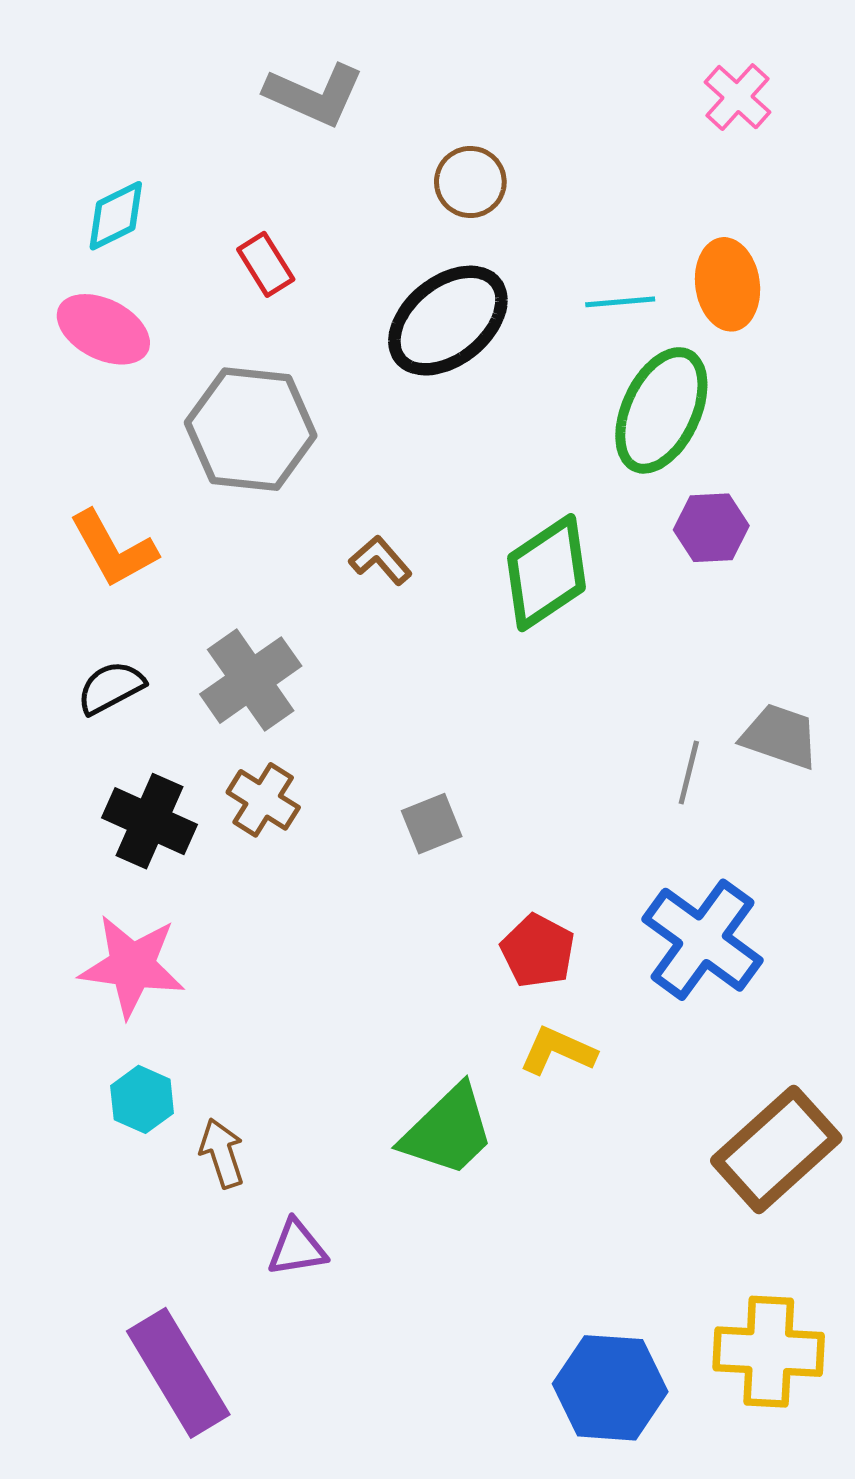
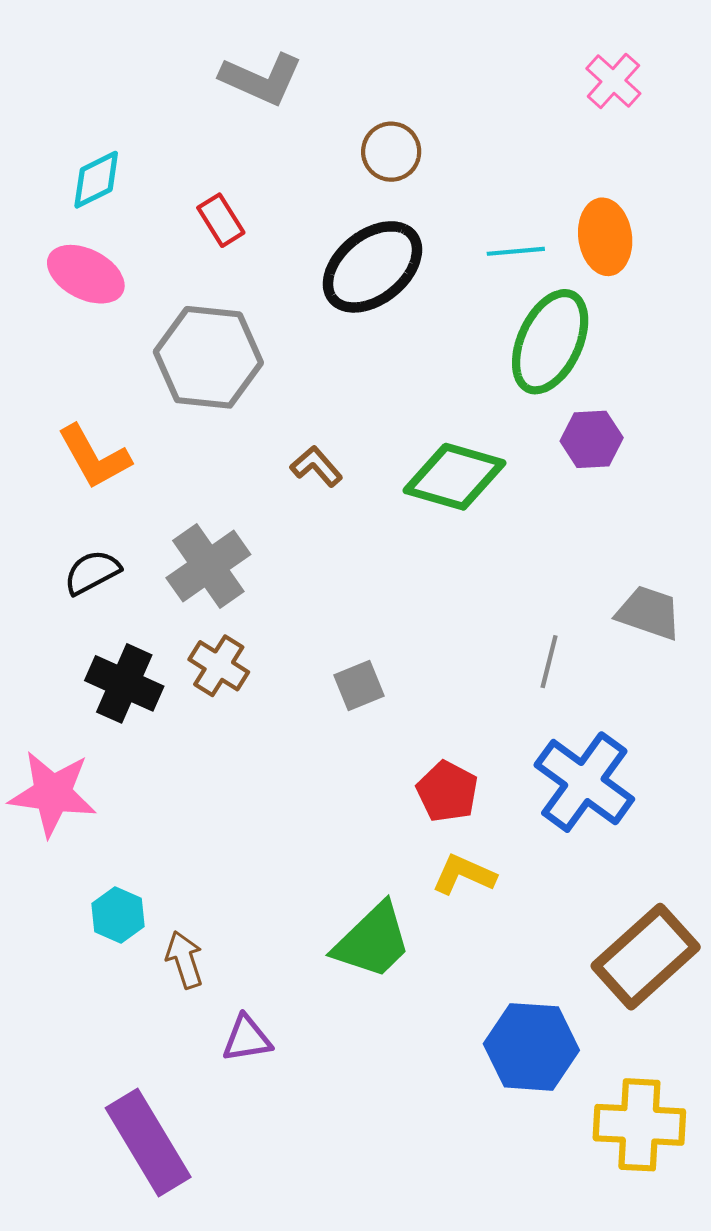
green diamond: (547, 573) -> (455, 477), turned 50
gray line: (689, 772) -> (549, 662), moved
pink star: (132, 966) -> (53, 793), moved
blue hexagon: (610, 1388) -> (531, 1047), moved

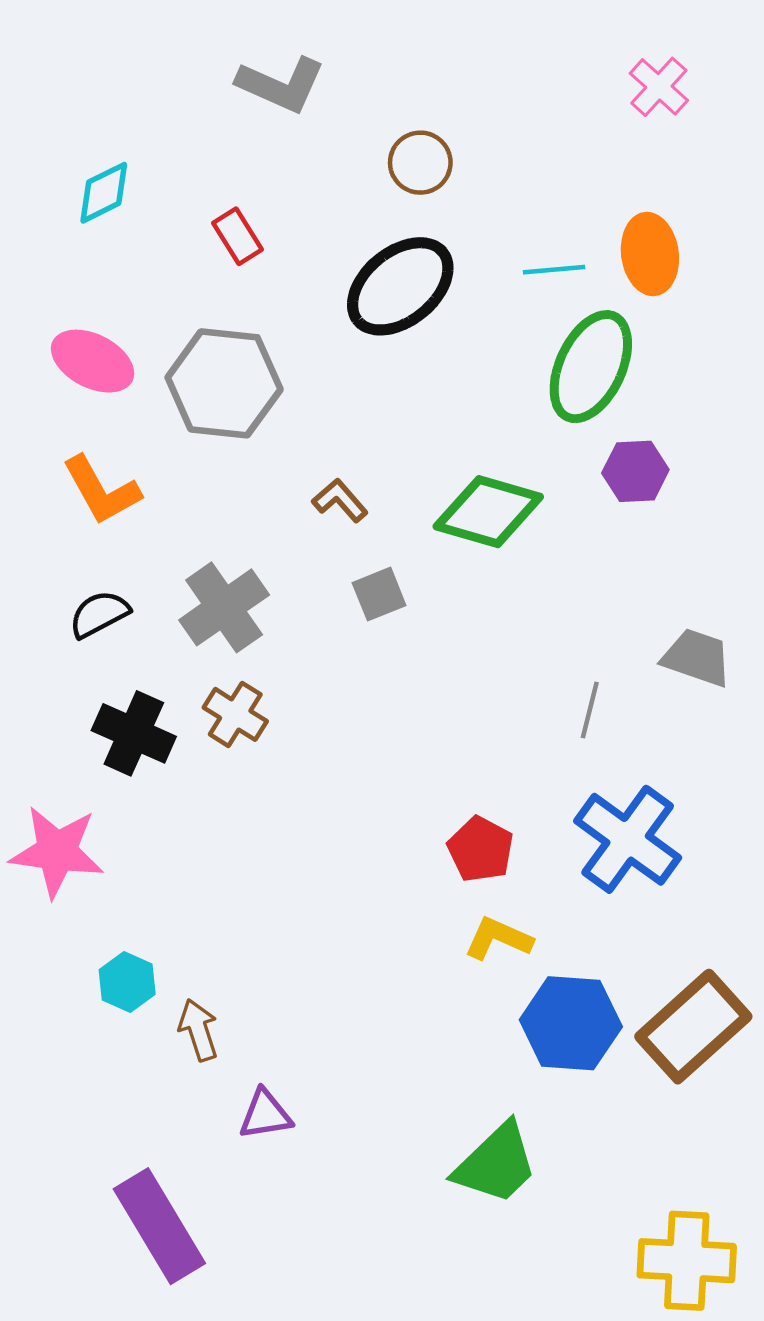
pink ellipse: (86, 274) -> (93, 361), moved
gray square: (359, 685) -> (379, 594), moved
green trapezoid: (372, 941) -> (496, 1164), moved
blue hexagon: (531, 1047) -> (571, 1023), moved
yellow cross: (639, 1125) -> (687, 1261), moved

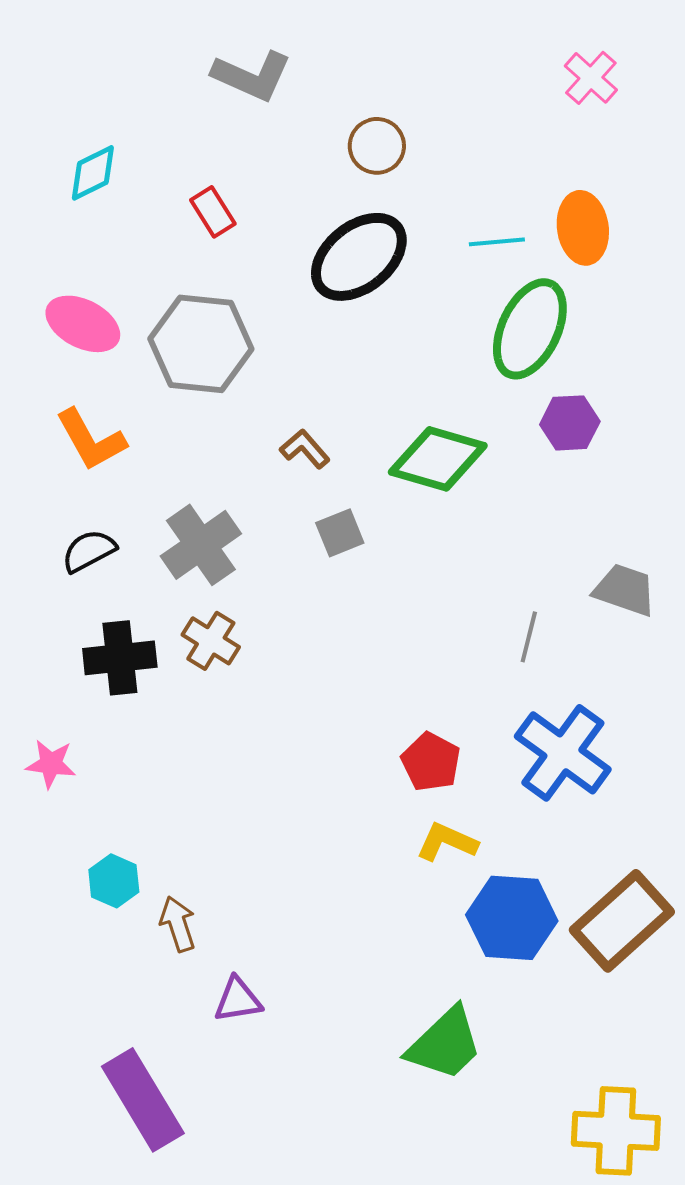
black cross: (134, 733) -> (120, 658), turned -30
pink star: (57, 852) -> (51, 764), size x0.6

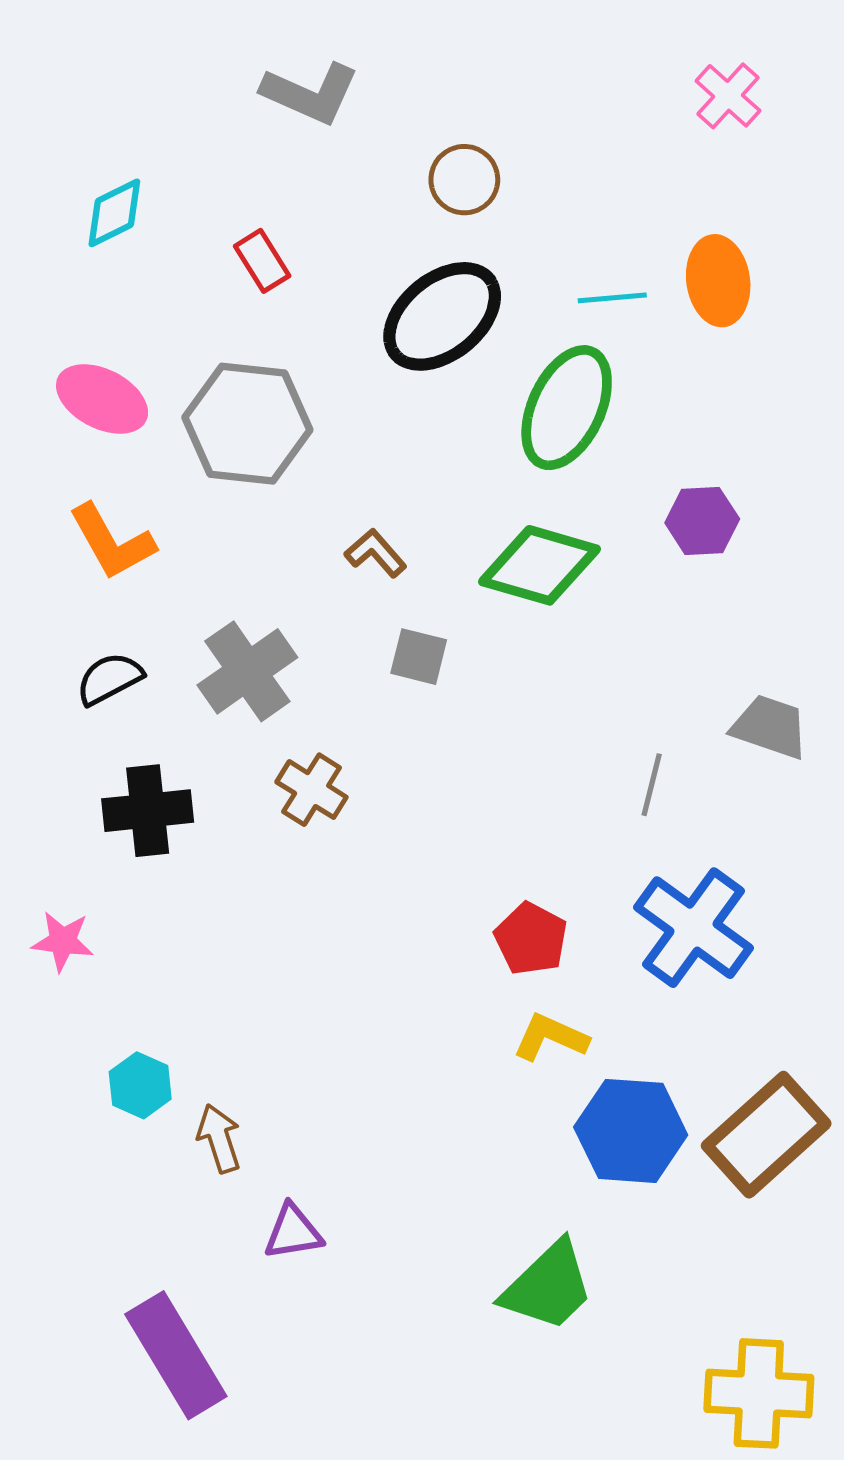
green ellipse: (530, 329) -> (567, 408), moved
gray square: (340, 533) -> (419, 657), turned 36
brown cross: (211, 641) -> (312, 790), moved

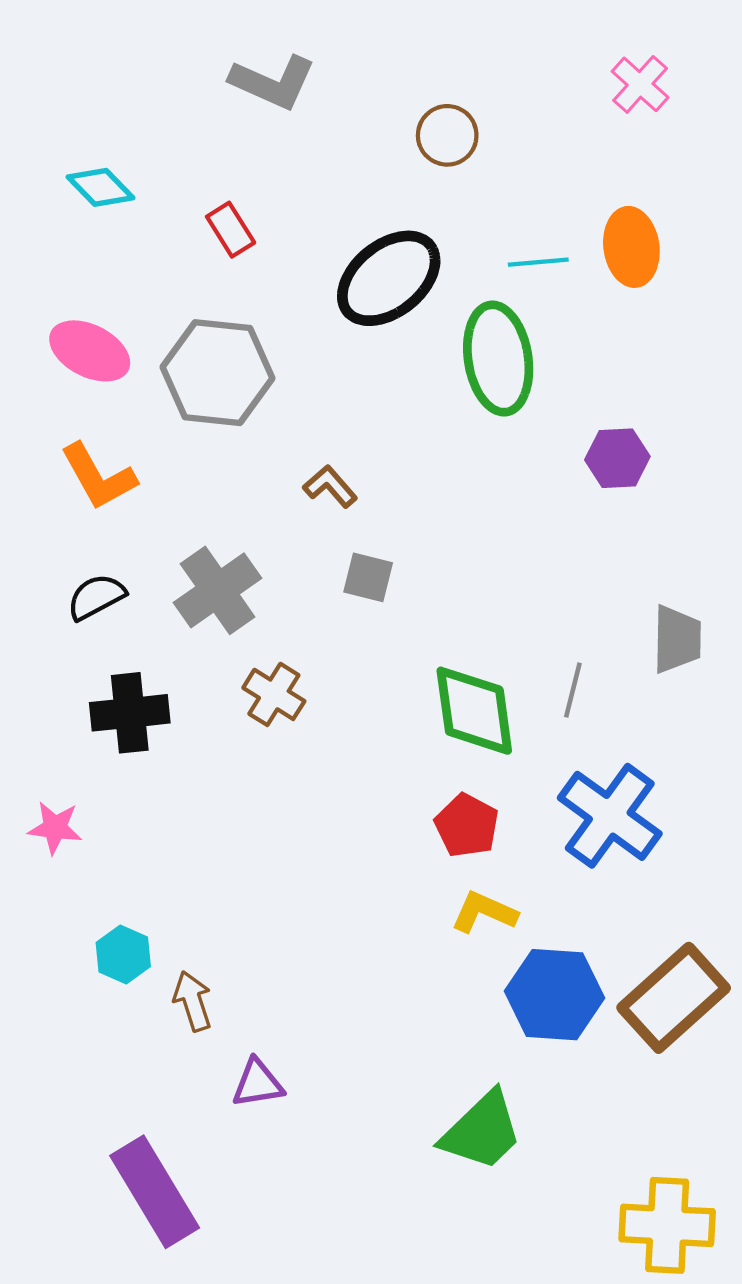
brown circle: (464, 180) -> (447, 135), moved
cyan diamond: (114, 213) -> (100, 187), turned 72
green ellipse: (567, 408) -> (498, 359), turned -34
green diamond: (539, 565) -> (474, 711), moved, turned 66
gray trapezoid: (770, 727) -> (677, 639), turned 72

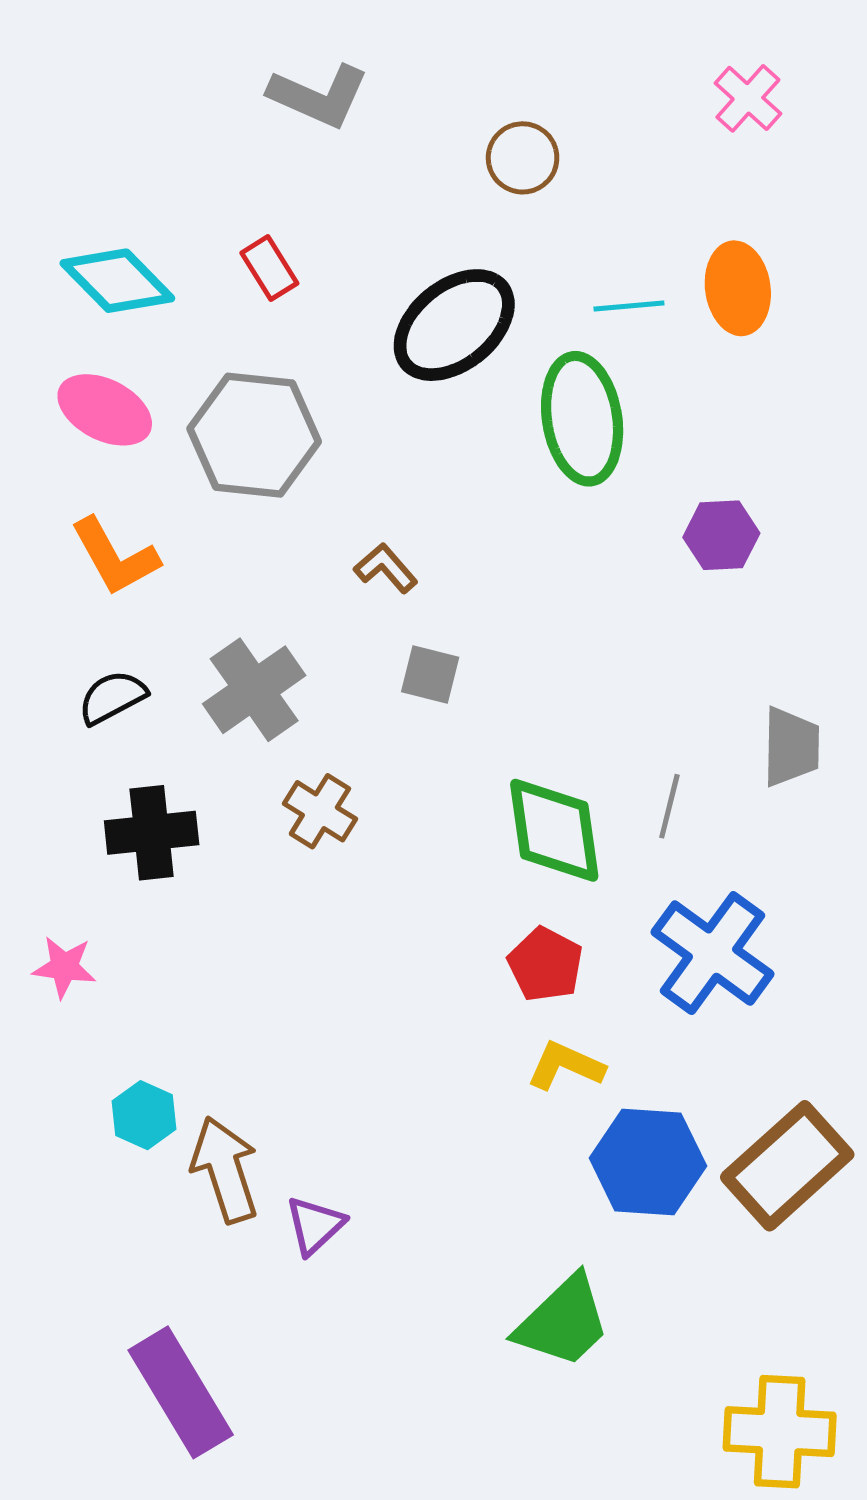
cyan diamond: (100, 187) -> (117, 281), moved, size x1.4
brown arrow: (193, 1001) -> (225, 1170), size x1.5
purple triangle: (258, 1083) -> (315, 1225), moved, turned -34

